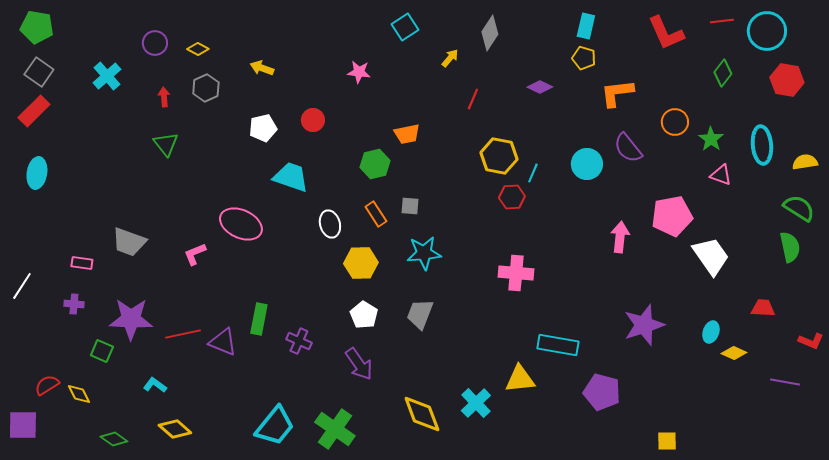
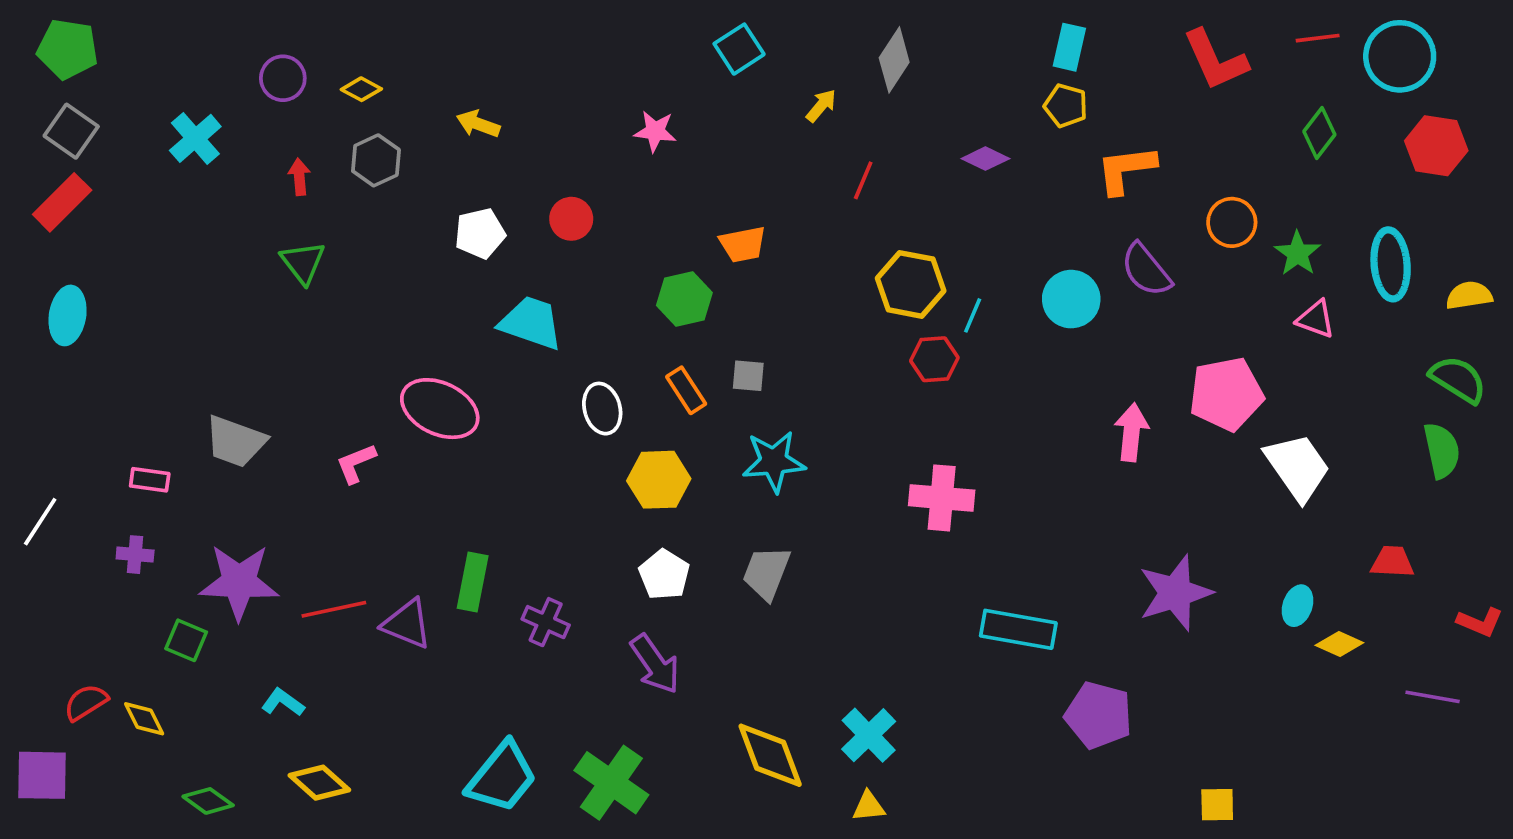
yellow triangle: (520, 379) -> (869, 806), moved, size x0.6

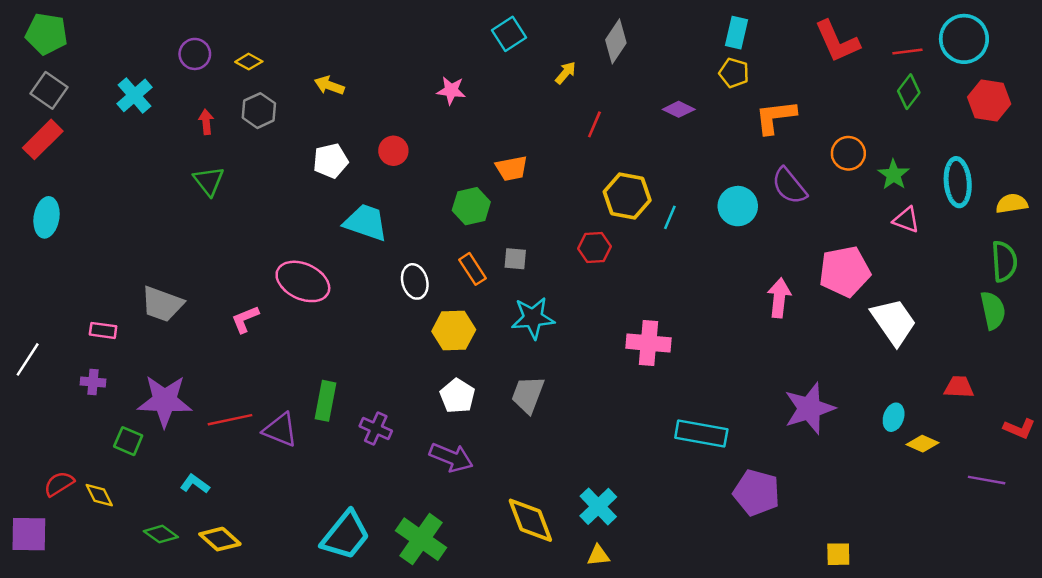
red line: (1318, 38) -> (907, 51), moved
red hexagon: (934, 359) -> (594, 248), moved
green semicircle: (1458, 379) -> (1004, 261), turned 54
purple arrow: (655, 664) -> (451, 457), turned -33
green diamond: (208, 801) -> (161, 534), moved

